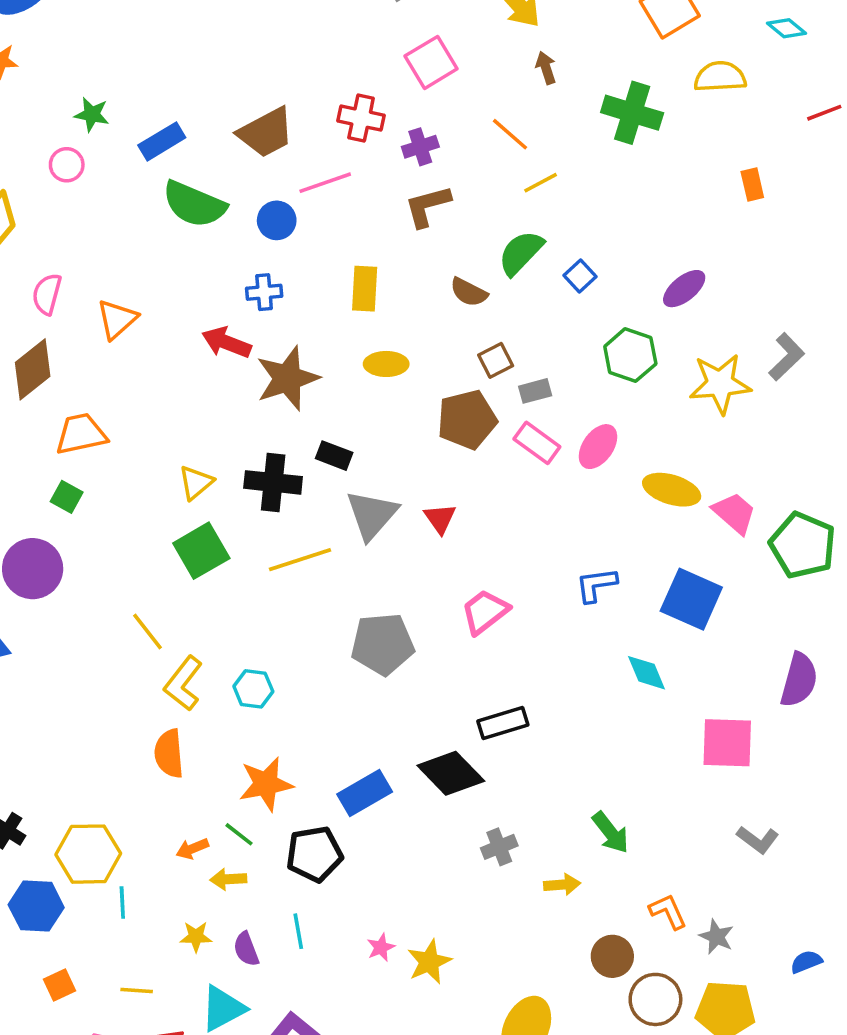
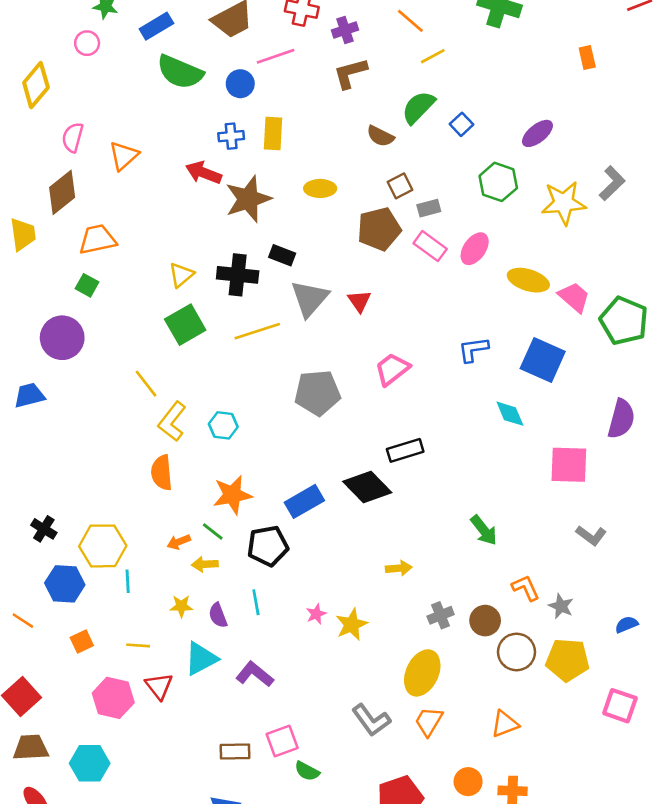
yellow rectangle: (365, 289) -> (273, 133), moved
gray cross: (499, 847) -> (441, 615), moved
yellow arrow: (562, 885) -> (399, 568), moved

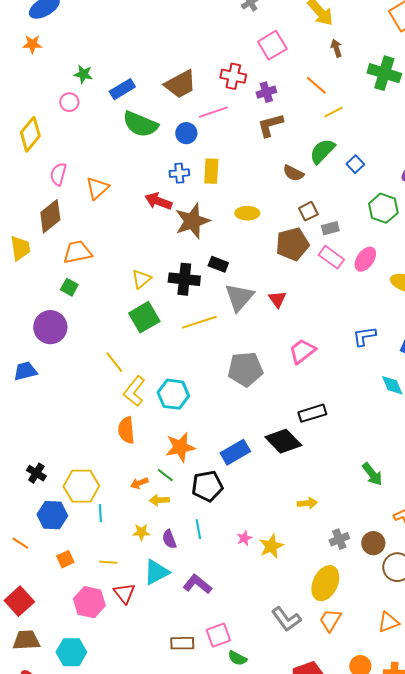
cyan hexagon: (223, 425) -> (173, 394), size x1.4

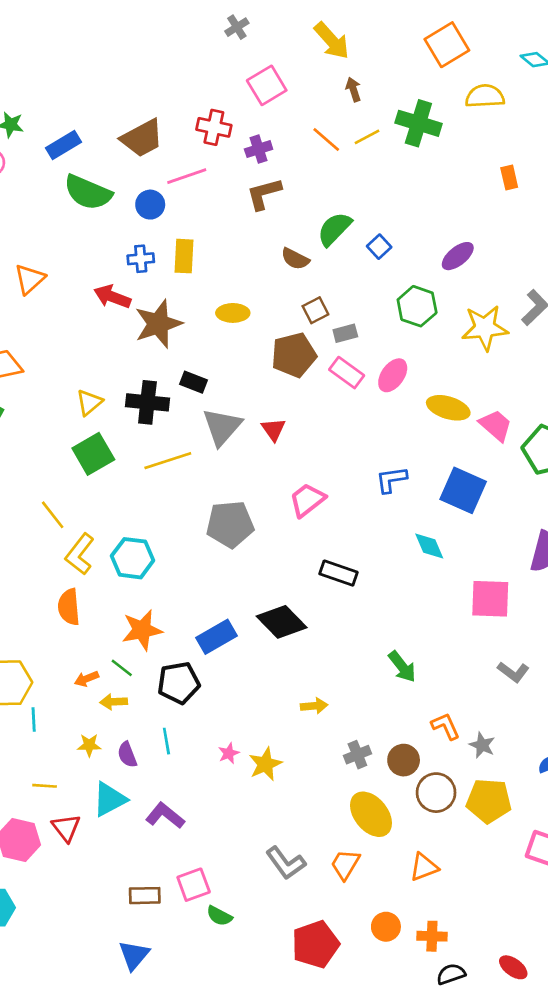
yellow line: (333, 112) -> (367, 137), moved
black rectangle: (312, 413) -> (339, 573), moved, turned 36
yellow ellipse: (325, 583) -> (371, 814), moved, turned -64

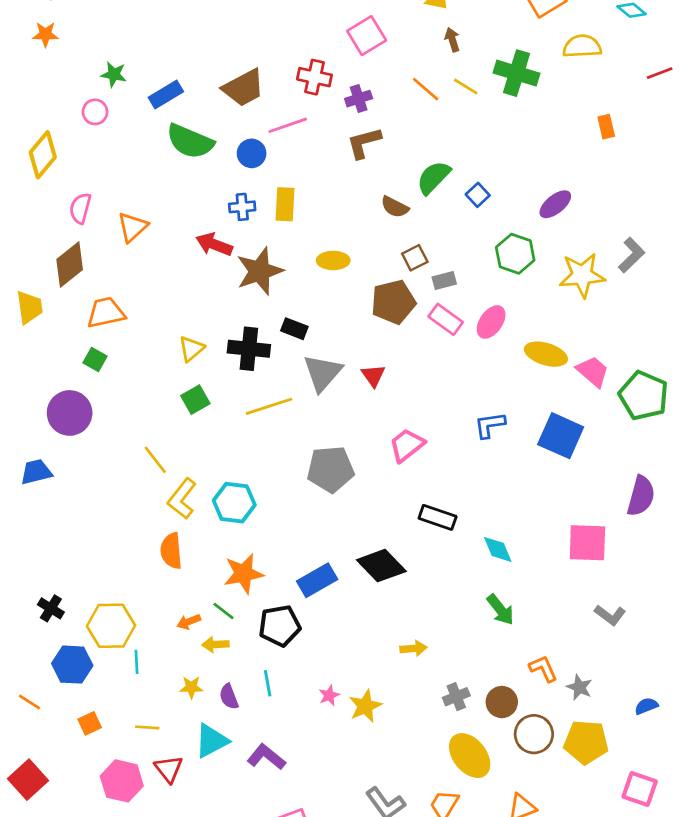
yellow line: (367, 137) -> (466, 86), turned 60
green square: (93, 454) -> (195, 400), size x0.7
cyan diamond: (429, 546) -> (498, 549), moved

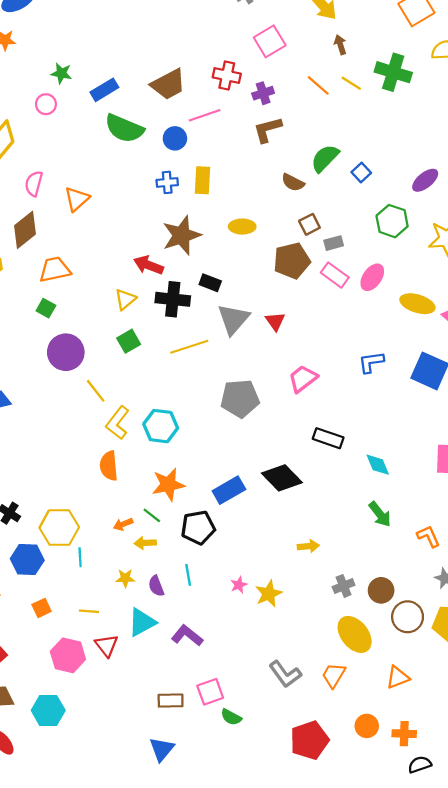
red arrow: (214, 244) -> (148, 265), moved
purple circle: (70, 413) -> (66, 352), moved
orange L-shape: (543, 669) -> (428, 536), moved

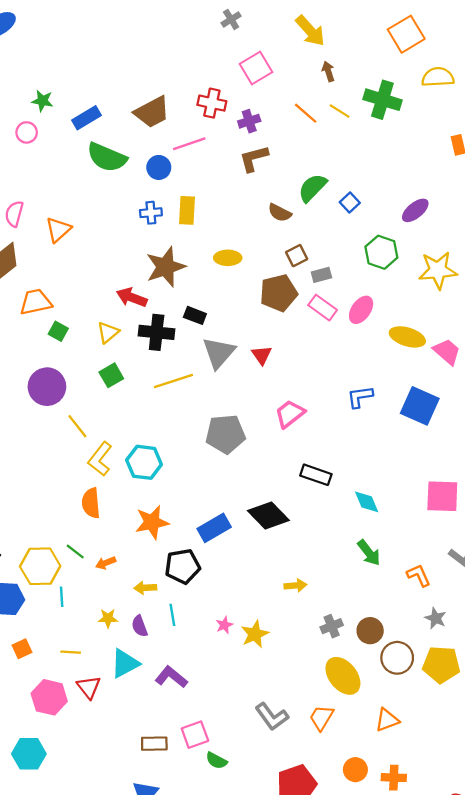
green square: (46, 308) -> (58, 331), moved
green line: (152, 515) -> (75, 552), moved
yellow arrow: (145, 543) -> (145, 588), moved

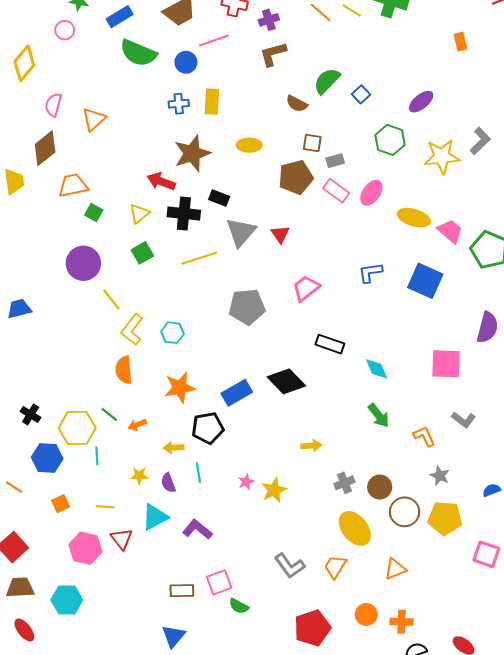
brown square: (297, 256) -> (312, 143), turned 36
cyan hexagon: (144, 462) -> (172, 333), size x0.7

